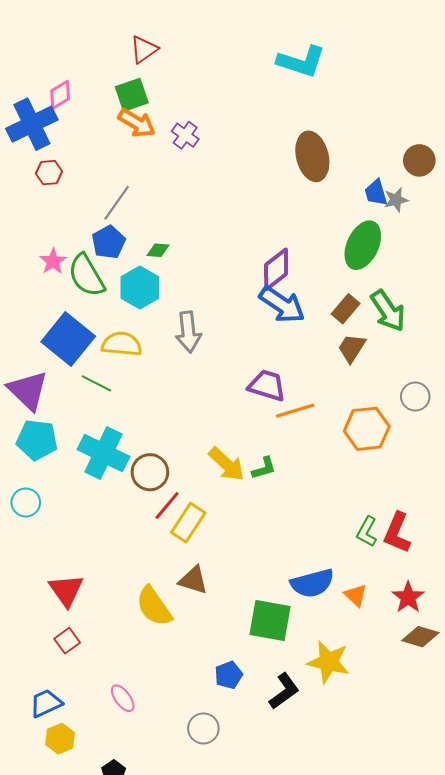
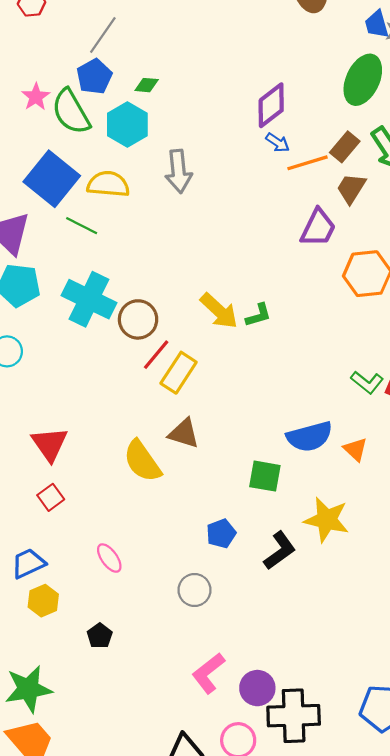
blue arrow: (282, 305) -> (278, 143), size x0.5
purple trapezoid: (267, 385) -> (318, 228), moved, turned 99
orange line: (295, 411) -> (307, 163), moved
green L-shape: (367, 532) -> (367, 382), turned -80
green square: (270, 621) -> (265, 476), size x0.7

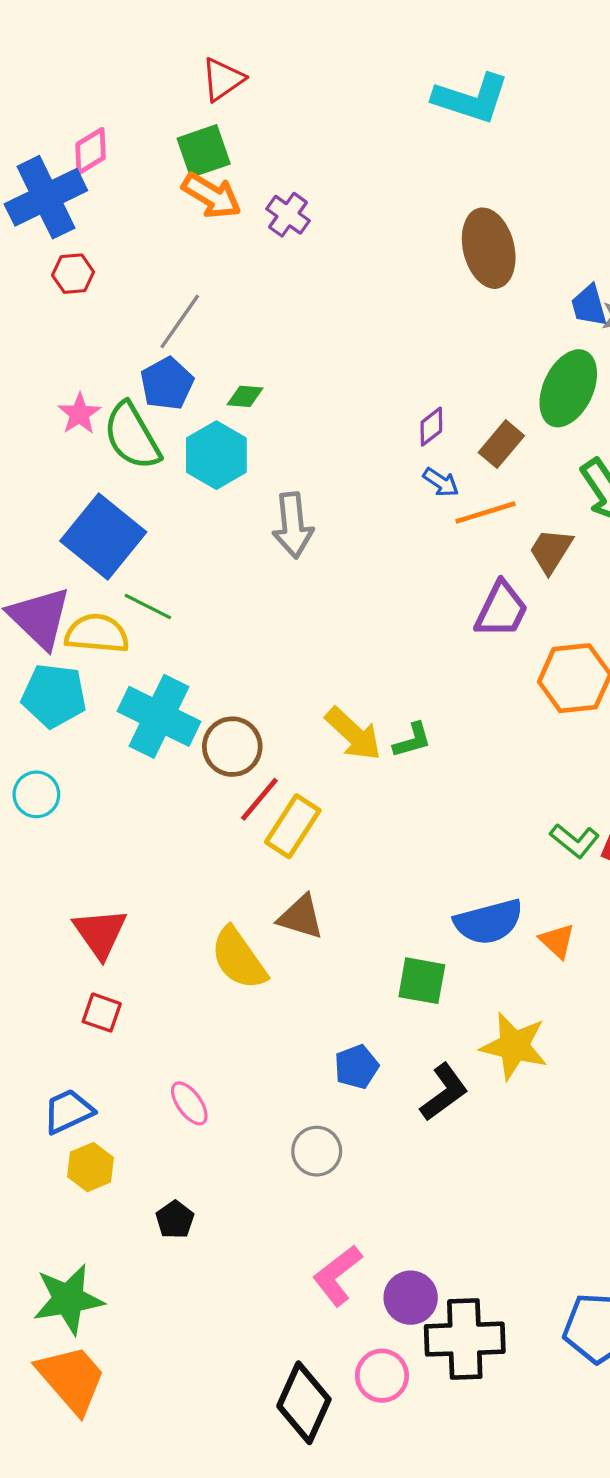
purple diamond: (271, 105) -> (431, 427), size x0.6
brown rectangle: (345, 147) -> (501, 444), moved
yellow semicircle: (108, 184) -> (97, 634), moved
red square: (51, 497) -> (102, 1013), turned -35

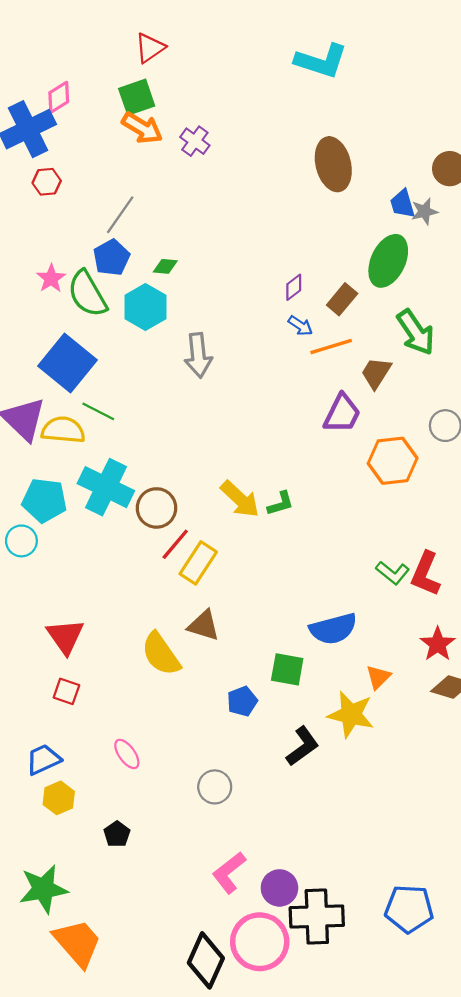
cyan pentagon: (54, 696) -> (44, 500), moved
orange triangle: (557, 941) -> (378, 677), moved, turned 32
blue pentagon: (356, 1067) -> (242, 701), moved
pink circle: (382, 1376) -> (260, 942), size x1.6
orange trapezoid: (71, 1379) -> (77, 943), moved

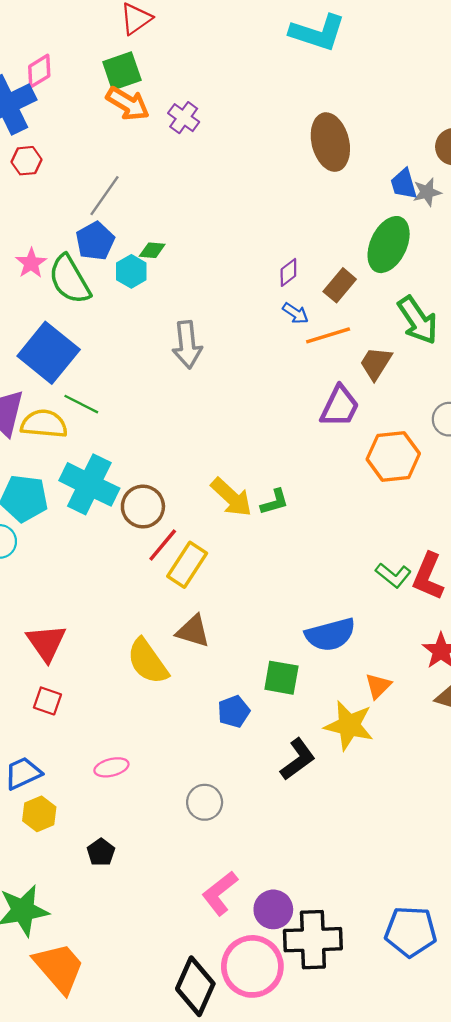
cyan hexagon: (145, 307) -> (131, 271), moved, size x0.7
pink ellipse: (127, 754) -> (111, 767), turned -68

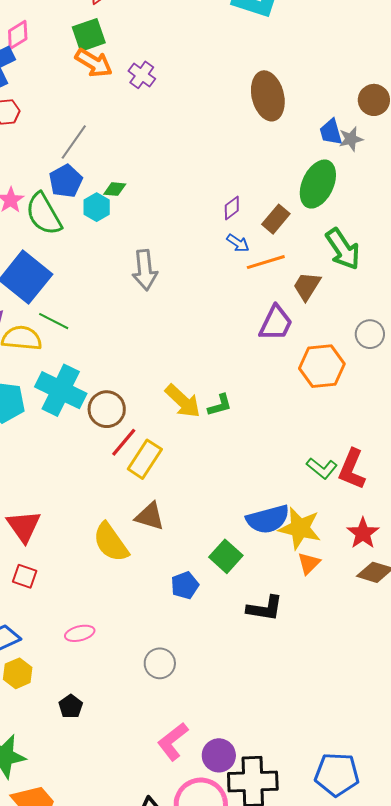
green square: (281, 678) -> (226, 556), turned 32
yellow star: (349, 725) -> (300, 528), moved
black L-shape: (298, 759) -> (265, 608), moved, turned 45

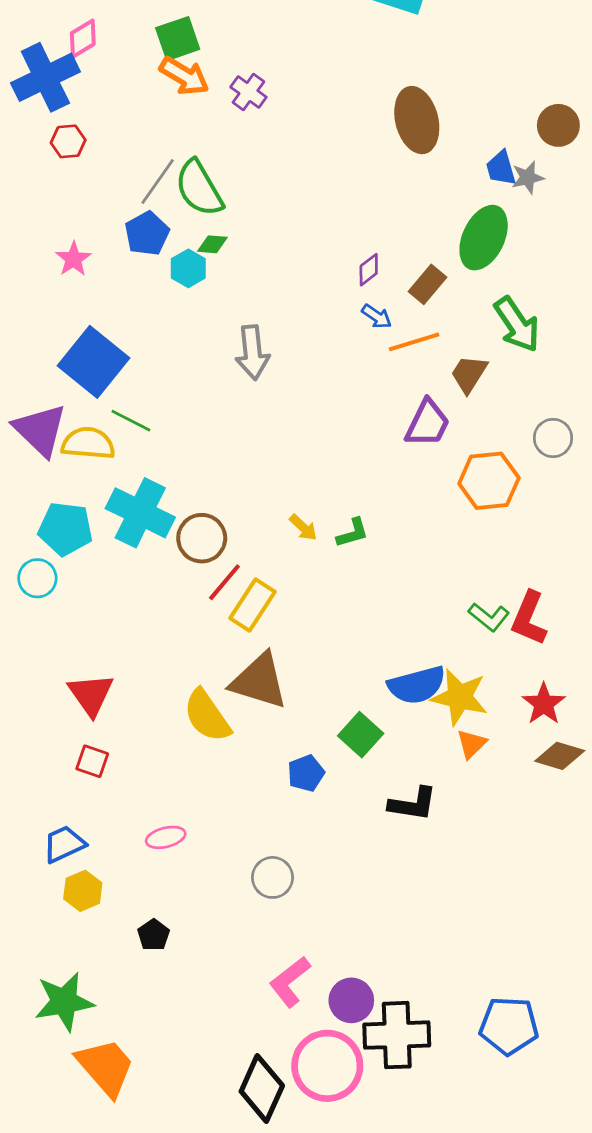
green semicircle: (44, 214) -> (199, 188), moved
yellow arrow: (183, 401) -> (303, 527), size x0.6
brown triangle: (150, 516) -> (259, 681), size x1.5

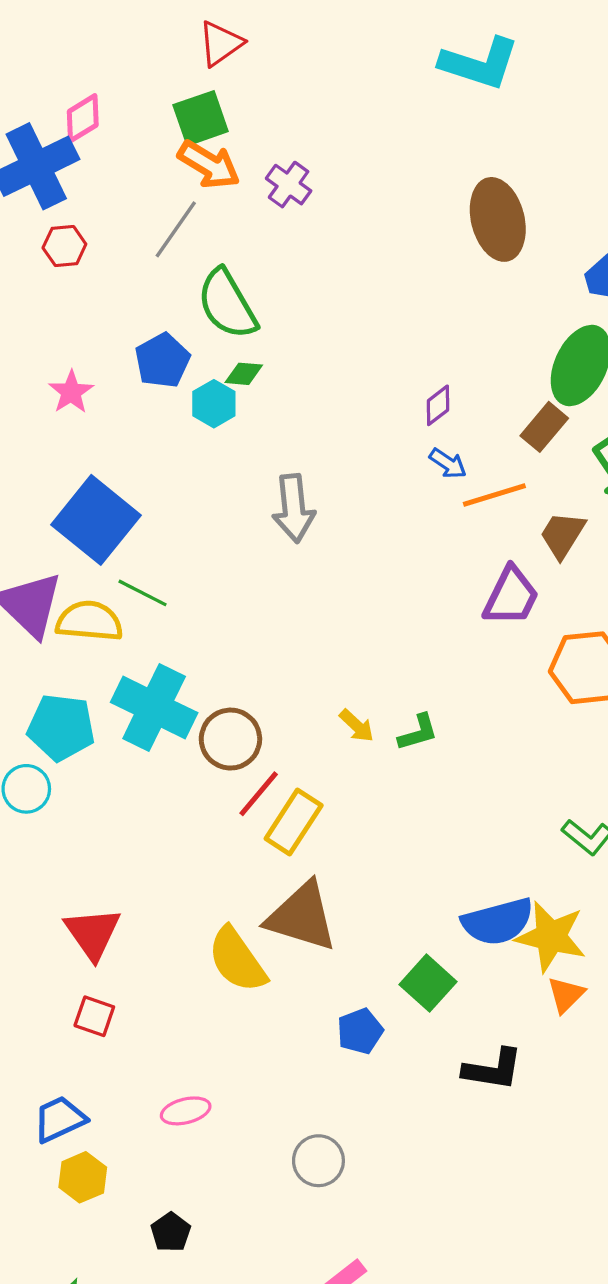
gray line: (158, 182) -> (176, 229), moved
brown rectangle: (427, 284) -> (544, 427), moved

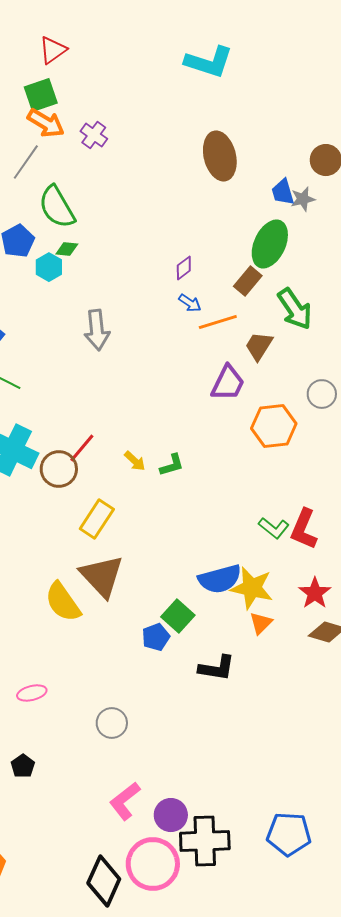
red line: (259, 794) -> (82, 448), moved
brown triangle: (302, 917) -> (102, 576), turned 30
blue pentagon: (360, 1031) -> (156, 637), moved

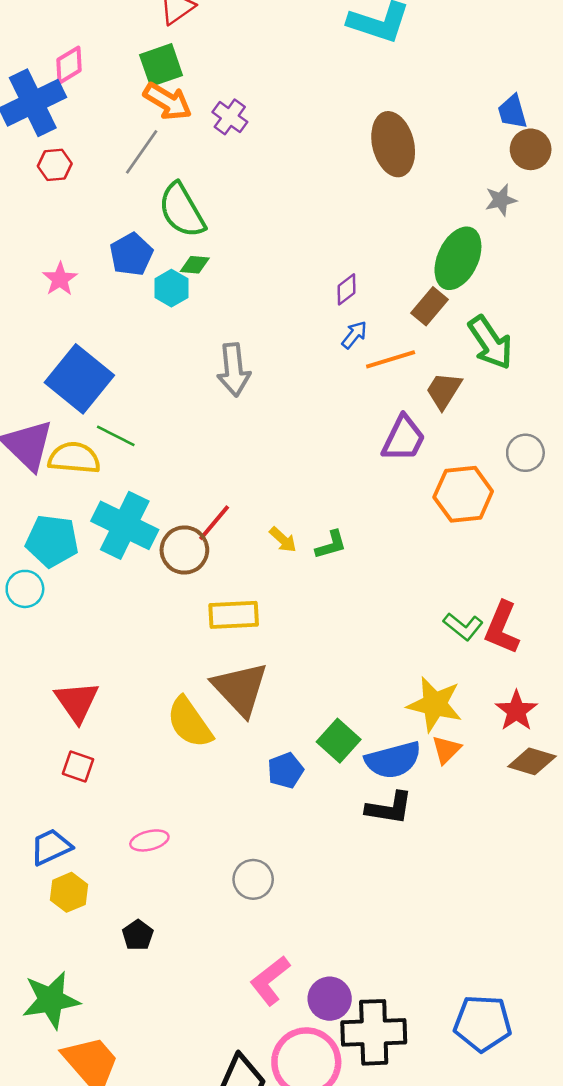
blue trapezoid: (283, 192) -> (512, 112), moved
blue arrow: (190, 303) -> (354, 335), turned -85
yellow rectangle: (97, 519) -> (234, 615), turned 54
blue semicircle: (220, 579) -> (393, 760), moved
blue pentagon: (156, 637) -> (286, 770), moved

